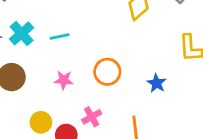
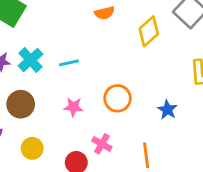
pink cross: (92, 117) -> (102, 144), turned -30
yellow circle: (41, 122) -> (32, 148), moved

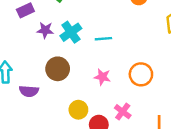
yellow circle: (32, 148) -> (78, 110), moved

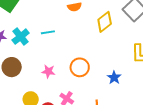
cyan line: (103, 39) -> (48, 32), moved

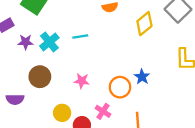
orange circle: (80, 67) -> (120, 87), moved
blue star: (114, 78) -> (142, 77), moved

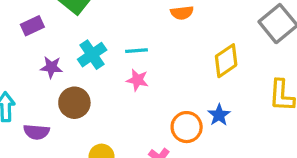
yellow diamond: (144, 24) -> (226, 61), moved
purple star: (26, 42) -> (51, 67), moved
pink star: (82, 81) -> (137, 80), moved

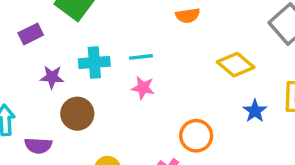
cyan cross: (92, 55) -> (94, 62), turned 32
yellow diamond: (226, 61) -> (236, 65), turned 76
blue star: (219, 115) -> (255, 111), moved

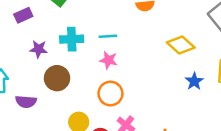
orange circle: (196, 136) -> (110, 94), moved

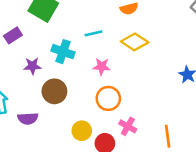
cyan line: (108, 36) -> (94, 33), moved
cyan cross: (72, 39) -> (63, 52), turned 30
yellow diamond: (181, 45) -> (135, 42), moved

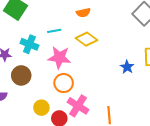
pink star: (102, 67) -> (59, 57), size x1.6
pink cross: (128, 126) -> (78, 106), size x1.5

